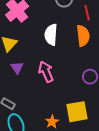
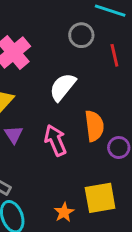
white semicircle: (51, 35) -> (63, 87), turned 35
orange semicircle: (83, 36) -> (94, 126), moved

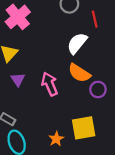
white semicircle: (63, 87) -> (77, 43), moved
orange semicircle: (94, 126) -> (79, 73), turned 130

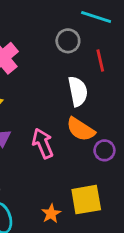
white semicircle: (77, 43) -> (78, 91), turned 130

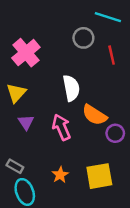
white semicircle: (78, 91) -> (71, 88), moved
orange star: (51, 214) -> (60, 175), moved

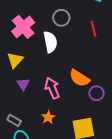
gray circle: (83, 38) -> (61, 18), moved
white semicircle: (71, 88) -> (50, 42), moved
orange star: (60, 175) -> (48, 117), moved

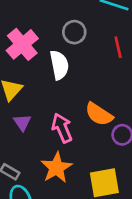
orange star: (48, 117) -> (56, 168), size x1.6

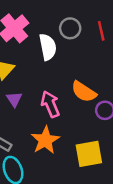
gray circle: (74, 32) -> (70, 28), moved

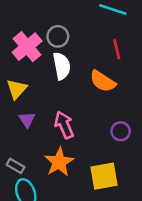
gray circle: (70, 28) -> (58, 36), moved
orange semicircle: (84, 92) -> (103, 81), moved

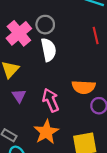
orange semicircle: (103, 81) -> (84, 87), moved, turned -30

